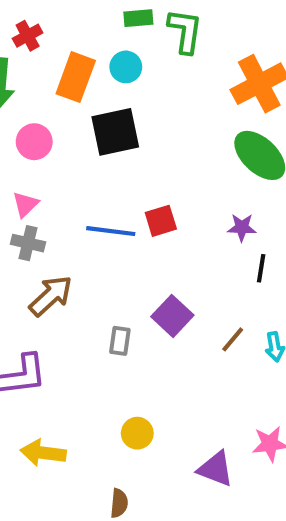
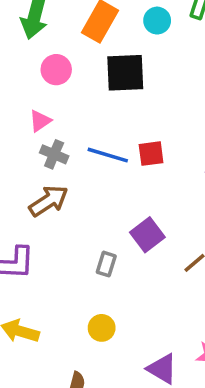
cyan circle: (126, 67) -> (157, 21), moved
gray cross: (28, 243) -> (54, 154), moved
gray rectangle: (120, 341) -> (106, 264), moved

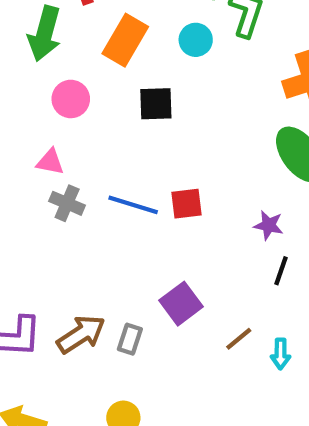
black square: (125, 73) -> (156, 104), size x0.7
pink triangle: (40, 121) -> (50, 162), turned 45
brown arrow: (49, 201) -> (81, 334), moved

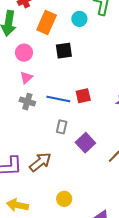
pink triangle: (50, 162) -> (26, 78), moved, turned -48
gray rectangle: (130, 339) -> (62, 127), moved

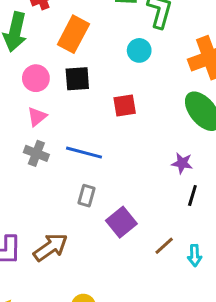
cyan circle: (79, 19) -> (139, 50), moved
black square: (64, 51) -> (77, 79), moved
red square: (83, 96) -> (125, 106), moved

